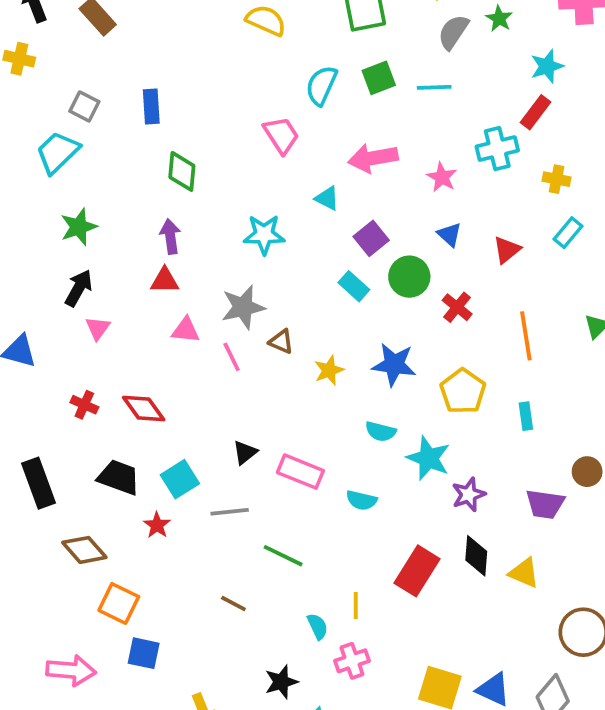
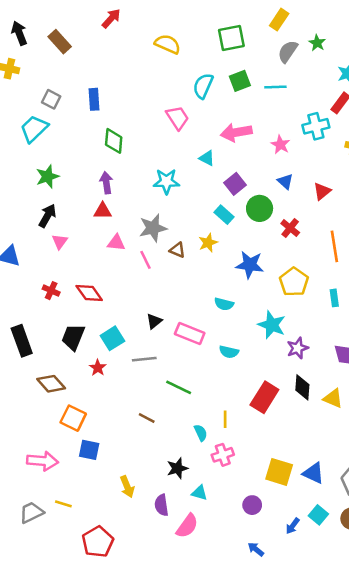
yellow star: (329, 370) -> (208, 243), moved
cyan semicircle: (381, 431) -> (224, 304), moved
black trapezoid: (119, 477) -> (73, 337), turned -88

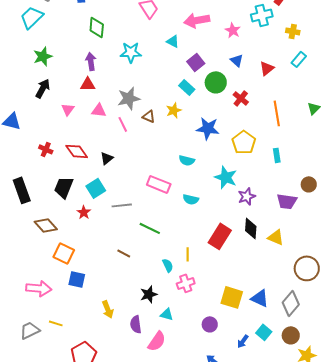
cyan star: (166, 181) -> (131, 52), moved
pink triangle: (60, 241) -> (68, 109), moved
black triangle: (154, 321) -> (107, 158), moved

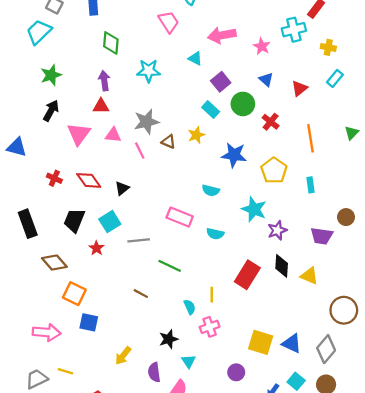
pink triangle: (68, 109) -> (79, 134), size x1.6
yellow arrow: (108, 309) -> (123, 356), turned 60
cyan triangle: (167, 314) -> (189, 361), turned 40

